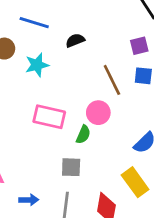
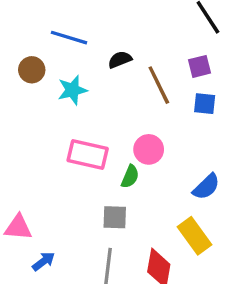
brown line: (112, 80) -> (159, 85), moved
blue arrow: (29, 200) -> (44, 261), moved, turned -36

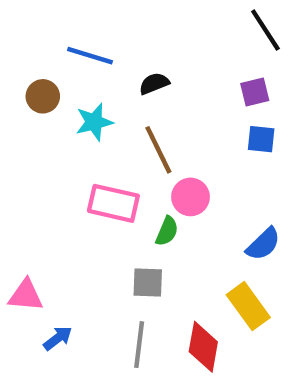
brown line: (159, 85) -> (158, 150), moved

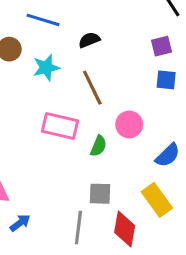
pink circle: (190, 197) -> (129, 125), moved
gray square: (148, 283) -> (100, 194), moved

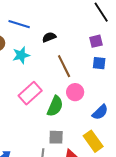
brown line: (92, 88) -> (64, 66), moved
pink rectangle: (60, 126) -> (30, 93), turned -55
green semicircle: (98, 146) -> (55, 106), size x1.5

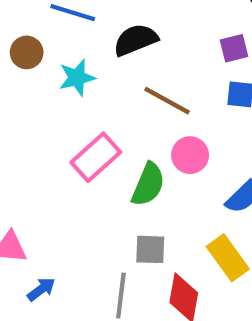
black semicircle: (49, 37) -> (136, 40), size x1.5
brown line: (64, 66) -> (167, 101), turned -35

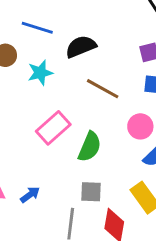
pink circle: (190, 155) -> (140, 126), moved
blue arrow: (41, 289) -> (30, 195), moved

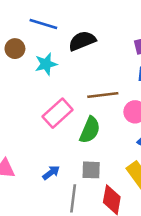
brown line: (103, 89) -> (103, 95), moved, turned -36
blue arrow: (30, 195) -> (51, 173), moved

